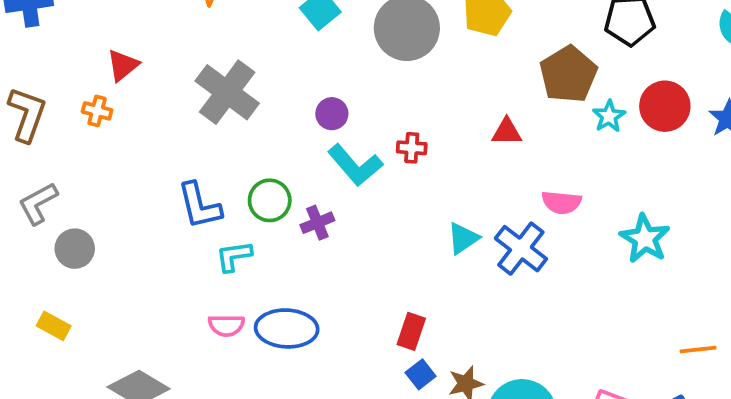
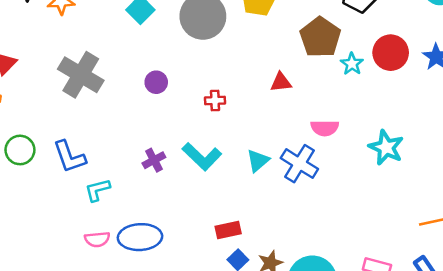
cyan L-shape: (355, 165) -> (202, 157), moved
green circle: (270, 200) -> (20, 150), moved
red rectangle: (411, 331) -> (228, 230), turned 65

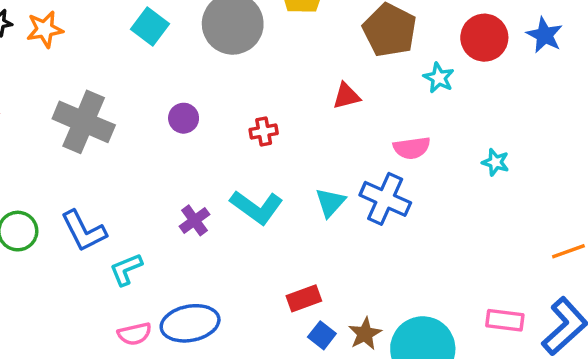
cyan star: (352, 64) -> (439, 78), moved
cyan star: (386, 148) -> (495, 162), size x0.6

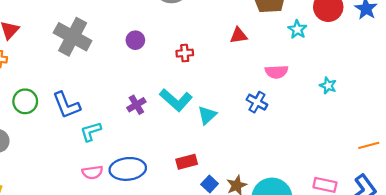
blue cross: (385, 199) -> (257, 102), size x0.7
cyan triangle: (330, 202) -> (207, 115), moved
red rectangle: (304, 298) -> (187, 162), moved

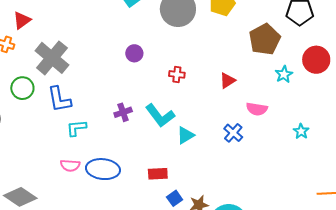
red triangle: (239, 35) -> (227, 81), moved, turned -36
gray cross: (73, 37) -> (52, 58), moved

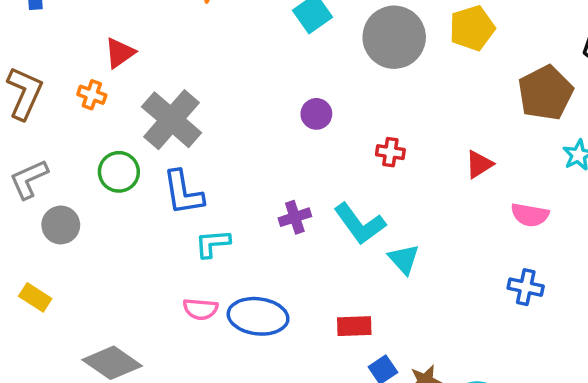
blue cross: (233, 133) -> (526, 287), moved, turned -30
cyan triangle: (185, 135) -> (404, 259), turned -42

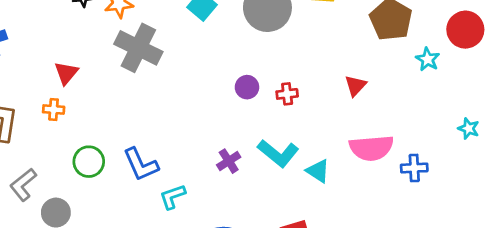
purple circle: (316, 114) -> (247, 87), moved
gray cross: (171, 120) -> (138, 48), moved
pink semicircle: (530, 215) -> (371, 148), moved, size x1.5

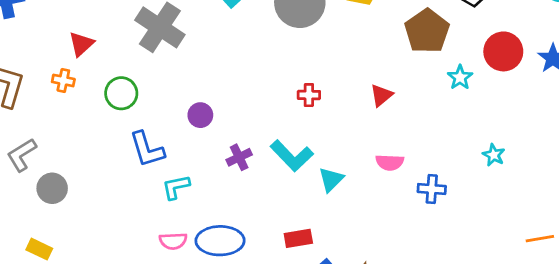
purple circle: (247, 87) -> (200, 115), moved
pink semicircle: (371, 148) -> (390, 162), size x0.6
green circle: (89, 162) -> (121, 93), moved
cyan triangle: (318, 171) -> (331, 179), turned 35

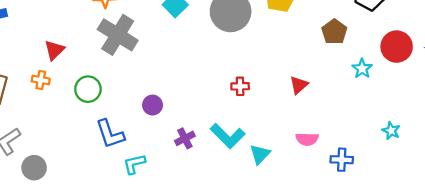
brown pentagon: (427, 31) -> (334, 32), size x0.7

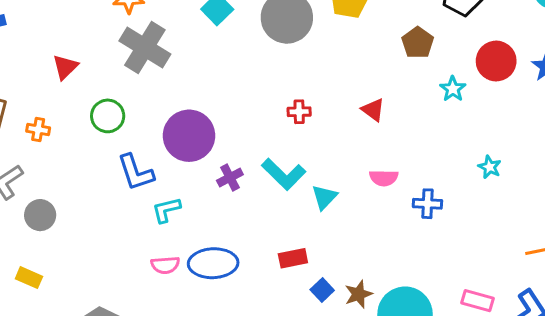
orange cross: (41, 80) -> (38, 129), moved
red triangle: (299, 85) -> (373, 110), turned -42
purple circle: (153, 105) -> (189, 136), size x2.0

